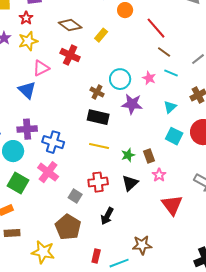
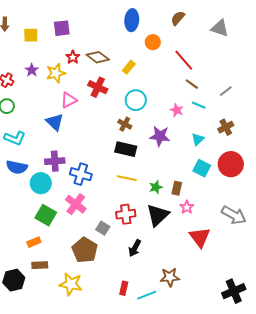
red star: (26, 18) -> (73, 57), moved
cyan circle: (120, 79) -> (136, 100), moved
brown rectangle: (149, 156) -> (177, 188), turned 32
black triangle: (130, 183) -> (158, 215), size x1.4
brown pentagon: (68, 227) -> (85, 250), moved

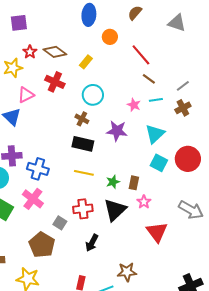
cyan line: (199, 105) -> (156, 100), turned -32
brown cross: (226, 127) -> (183, 108), moved
cyan triangle: (198, 139) -> (155, 134), size x1.5

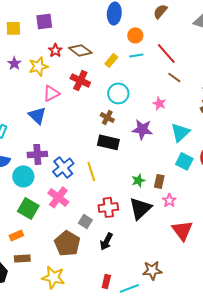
cyan line: (156, 100) -> (136, 55), moved
blue cross: (38, 169) -> (63, 167), turned 35
yellow line: (84, 173) -> (91, 171), moved, turned 60
black arrow: (92, 243) -> (106, 241), moved

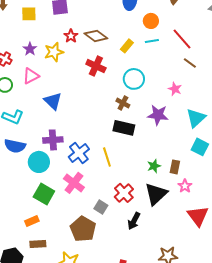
pink triangle: (51, 93) -> (31, 76), moved
red cross: (108, 207) -> (124, 193), turned -36
black arrow: (106, 241) -> (134, 221), moved

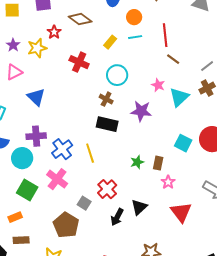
brown diamond: (96, 36) -> (80, 19), moved
red line: (182, 39) -> (165, 35), turned 35
cyan triangle: (196, 118) -> (179, 97), moved
black triangle: (156, 194) -> (139, 207), moved, size x0.7

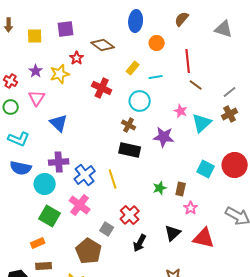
cyan line: (135, 37) -> (156, 77), moved
pink triangle: (14, 72) -> (37, 98), turned -30
black triangle: (139, 207) -> (173, 233), moved
red triangle: (181, 212) -> (204, 238), turned -40

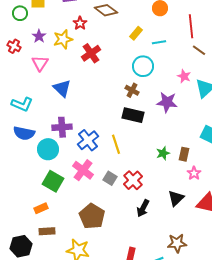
red cross: (102, 88) -> (91, 53), moved, turned 30
green circle: (11, 107) -> (20, 13), moved
gray square: (107, 229) -> (110, 178), moved

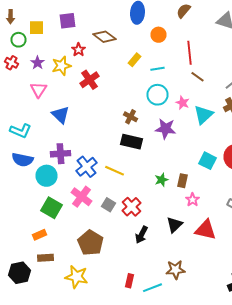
red cross: (14, 46) -> (12, 63), moved
cyan circle: (143, 66) -> (158, 95), moved
yellow line: (116, 144) -> (114, 171), turned -48

